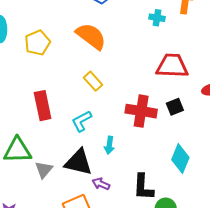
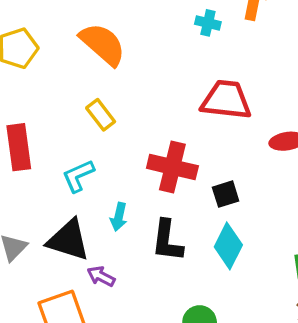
black square: (175, 107) -> (226, 194), moved
black L-shape: (143, 187) -> (167, 241), moved

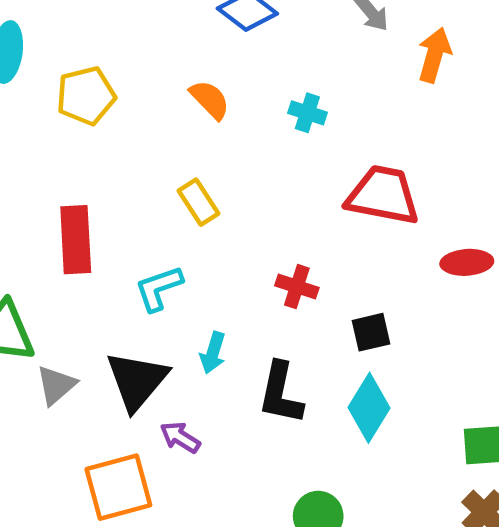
cyan cross: (208, 23) -> (307, 113), moved
orange semicircle: (103, 44) -> (210, 100), size x0.6
red cross: (172, 167) -> (297, 287), size x0.6
black triangle: (68, 240) -> (137, 381), turned 48

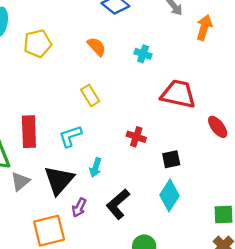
red rectangle: (76, 240) -> (29, 132), moved
red ellipse: (467, 262) -> (218, 127), turned 55
black L-shape: (281, 393) -> (118, 204), moved, turned 36
purple arrow: (180, 437) -> (79, 208), turned -96

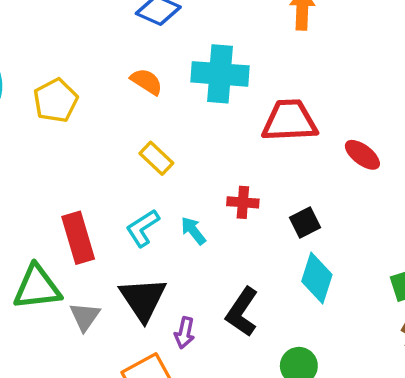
cyan cross: (143, 54) -> (220, 74), size x2.0
cyan arrow: (96, 168) -> (193, 231), moved, turned 138

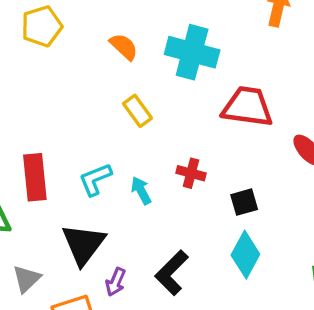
yellow pentagon: (56, 101) -> (42, 26), moved
yellow rectangle: (156, 158) -> (137, 111), moved
gray triangle: (85, 317) -> (27, 279), moved

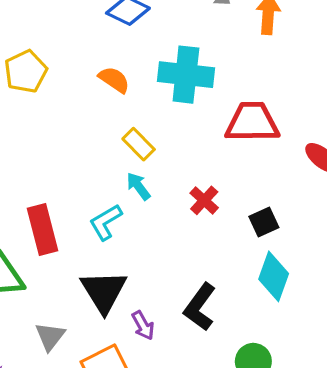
red cross: (191, 173) -> (204, 200), turned 36
cyan arrow: (141, 191) -> (138, 186), moved
purple arrow: (116, 282) -> (143, 325), turned -44

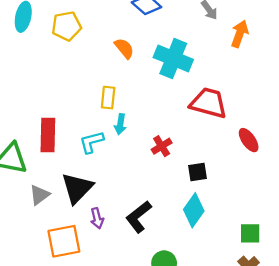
yellow rectangle: (139, 144) -> (108, 98), moved, turned 35
cyan arrow: (138, 186) -> (120, 124), turned -150
gray triangle: (50, 336) -> (39, 195), moved

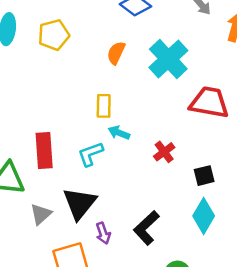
orange semicircle: (124, 48) -> (116, 53), turned -110
cyan cross: (173, 58) -> (168, 59), turned 30
cyan arrow: (120, 124) -> (119, 133), turned 108

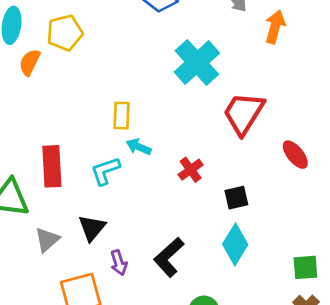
orange semicircle: (116, 53) -> (30, 62), moved
red trapezoid: (209, 102) -> (244, 113), turned -69
black triangle: (80, 203) -> (92, 228), size x0.7

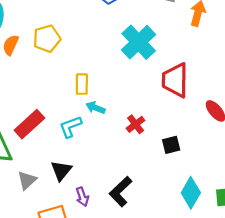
yellow pentagon: (65, 33) -> (47, 39), moved
red trapezoid: (244, 113) -> (175, 80), turned -30
red rectangle: (52, 166) -> (29, 124), turned 52
cyan diamond: (235, 244) -> (191, 193), moved

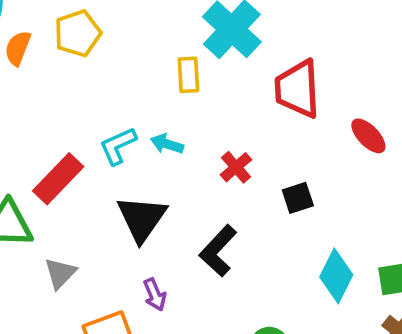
yellow rectangle: (82, 84) -> (188, 75), moved
cyan L-shape: (70, 127) -> (118, 146), moved
black triangle: (61, 171) -> (142, 218), moved, size x1.4
black L-shape: (121, 192) -> (218, 251), moved

